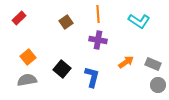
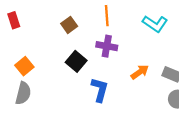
red rectangle: (19, 18) -> (14, 20), turned -64
black square: (62, 69) -> (76, 61), moved
gray semicircle: (27, 80) -> (23, 93), turned 114

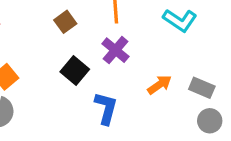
purple cross: (107, 46) -> (115, 50), turned 30

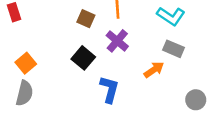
brown square: (65, 22) -> (86, 19), moved, turned -30
gray rectangle: (202, 88) -> (174, 49), moved

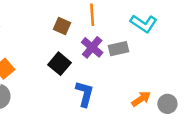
gray rectangle: (174, 49) -> (119, 49), moved, turned -36
orange arrow: (154, 70) -> (141, 99), moved

